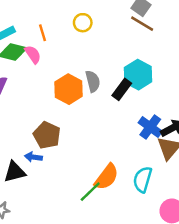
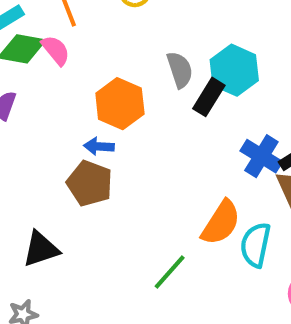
gray semicircle: (93, 81) -> (180, 70), moved
blue arrow: (33, 157) -> (99, 146), moved
orange semicircle: (107, 177) -> (221, 223), moved

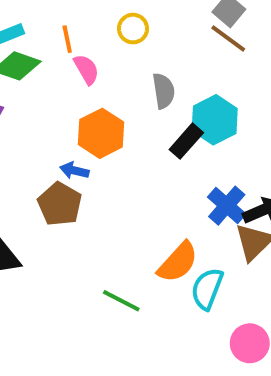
pink semicircle: (56, 50) -> (86, 69), moved
gray semicircle: (180, 70) -> (164, 91), moved
green line: (170, 272) -> (121, 301), turned 66

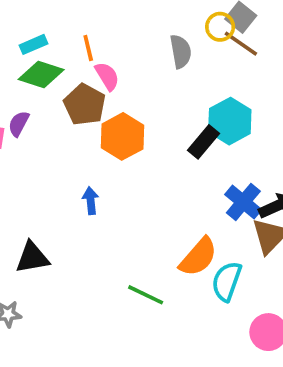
yellow circle: (133, 29) -> (220, 27), moved
gray semicircle: (164, 91) -> (181, 51), moved
blue arrow: (74, 171) -> (91, 201), moved, turned 72
brown pentagon: (60, 204) -> (85, 105), moved

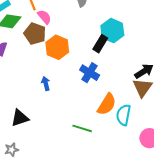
blue cross: (243, 202) -> (90, 73), moved

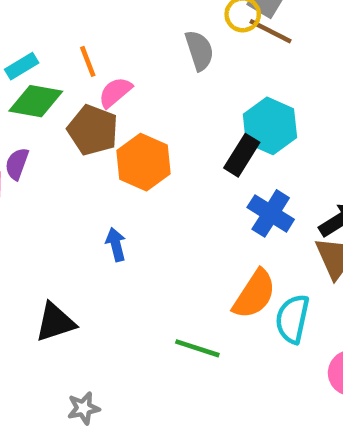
pink semicircle: (44, 17) -> (115, 92), turned -91
blue cross: (90, 73) -> (271, 213), moved
gray star: (12, 150) -> (83, 408), moved

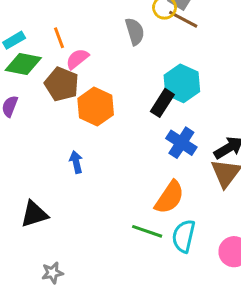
cyan semicircle: (292, 319) -> (184, 236), moved
green line: (197, 348) -> (147, 231), moved

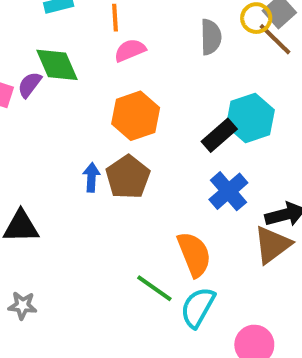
green diamond: (23, 64) -> (57, 65), moved, turned 39
brown pentagon: (62, 84) -> (128, 177), moved
orange semicircle: (169, 197) -> (194, 254), turned -72

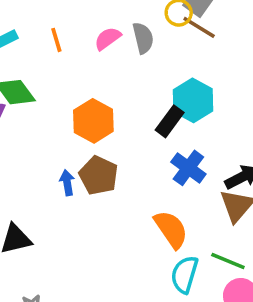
pink semicircle: (130, 50) -> (108, 38), moved
green line: (154, 288) -> (228, 261), moved

